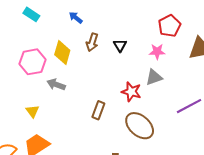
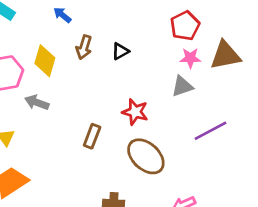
black triangle: (120, 45) -> (120, 51), turned 32
pink star: (157, 52) -> (190, 58), moved
gray triangle: (154, 77) -> (182, 86), moved

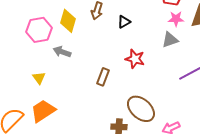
black triangle: (120, 51) -> (124, 22), moved
brown ellipse: (146, 156) -> (141, 109), moved

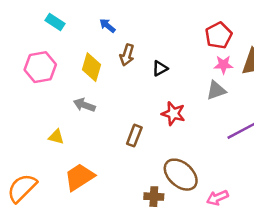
pink hexagon: (39, 30) -> (40, 67), moved
yellow triangle: (39, 78) -> (56, 137), turned -40
orange trapezoid: (43, 111) -> (79, 177), moved

